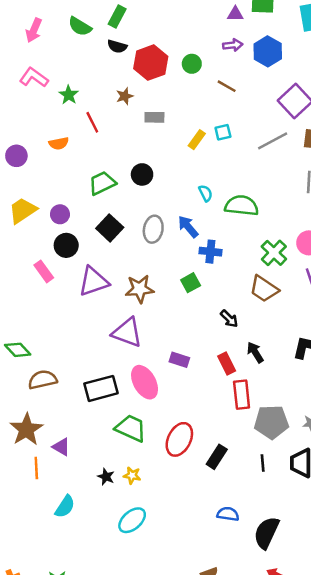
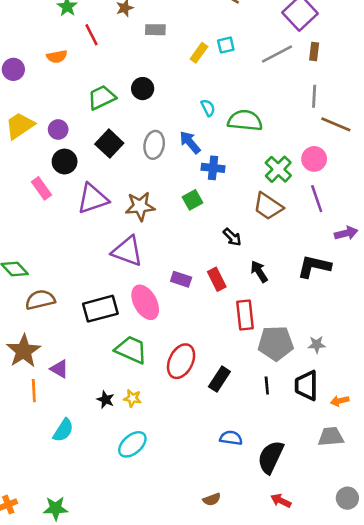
red rectangle: (227, 364) -> (217, 279), moved

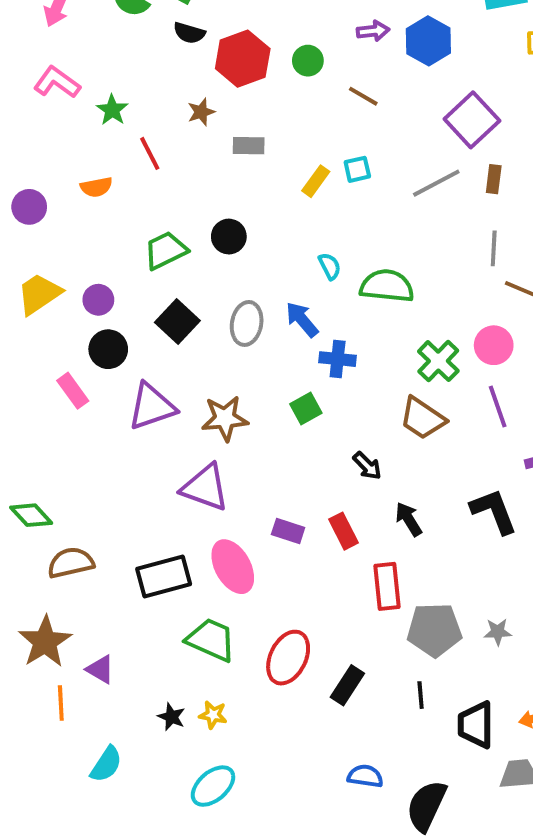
black L-shape: (314, 266) -> (494, 511), turned 56
black trapezoid: (306, 385) -> (476, 725), moved

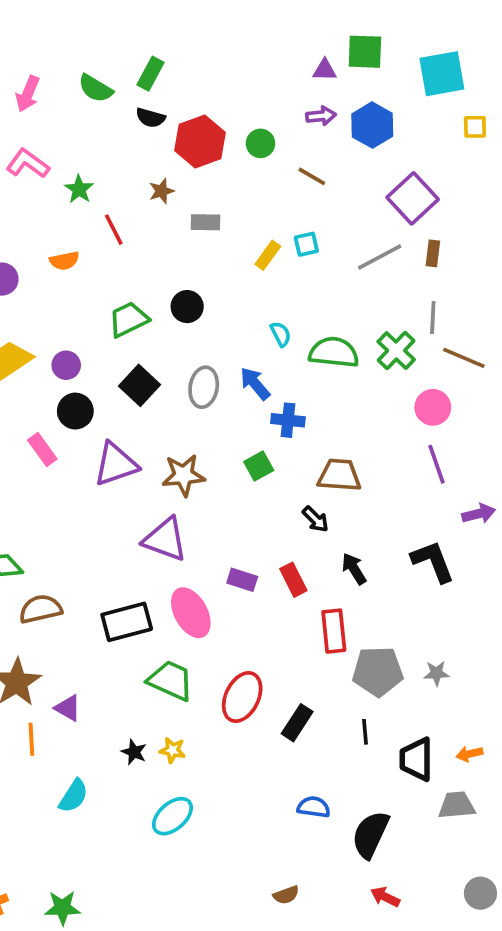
green cross: (438, 361) -> (396, 351), moved
brown trapezoid: (423, 418) -> (339, 475), moved, turned 150

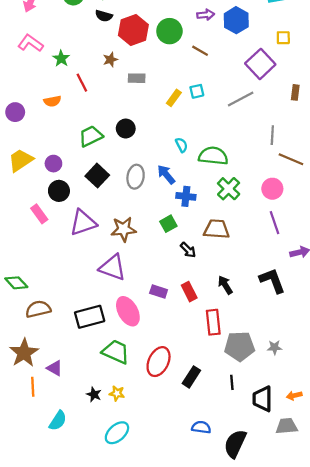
yellow square: (475, 127) -> (283, 38), moved
green circle: (260, 143) -> (169, 31), size x1.5
brown rectangle: (433, 253) -> (295, 92), moved
green cross: (396, 351) -> (229, 189), moved
black arrow: (315, 519) -> (188, 250), moved

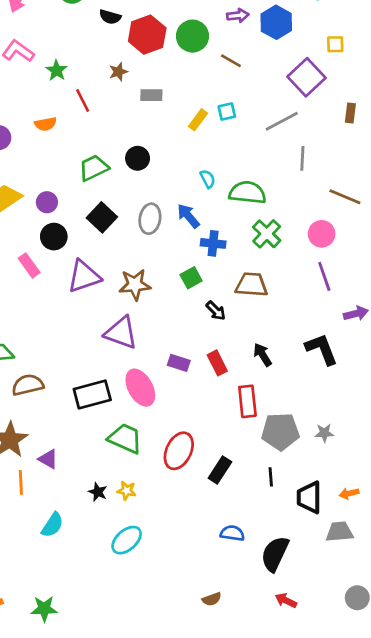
gray line: (272, 135) -> (302, 158), moved

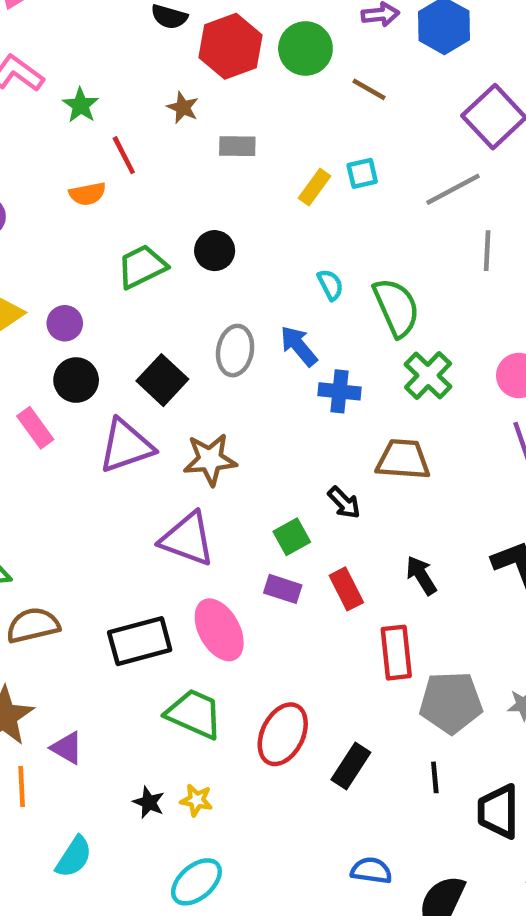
brown star: (118, 72) -> (183, 108), turned -30
orange semicircle: (46, 124) -> (87, 194), moved
green semicircle: (247, 193) -> (396, 307), turned 60
black square: (102, 217) -> (162, 380), moved
green square: (191, 278) -> (292, 537), moved

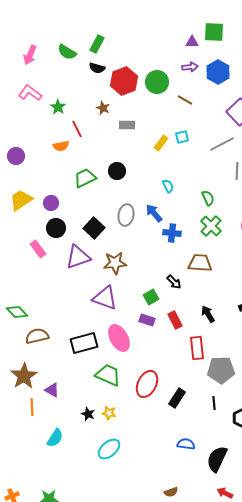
green semicircle: (396, 307) -> (208, 198), moved, size x0.6

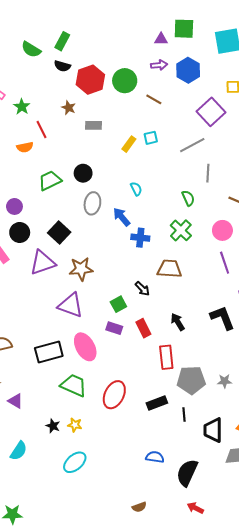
green semicircle: (208, 198) -> (188, 198), moved
gray ellipse: (126, 215) -> (92, 203), moved
black rectangle: (177, 398) -> (157, 403), moved, turned 36

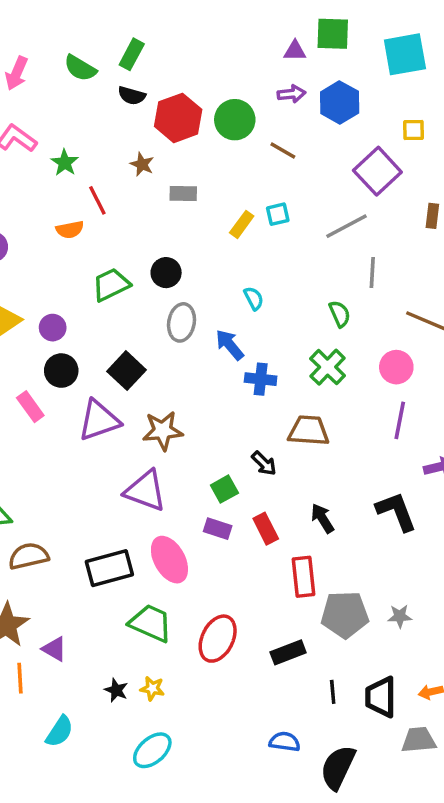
purple line: (225, 263) -> (400, 420), turned 30
black line: (184, 414) -> (333, 692), moved

